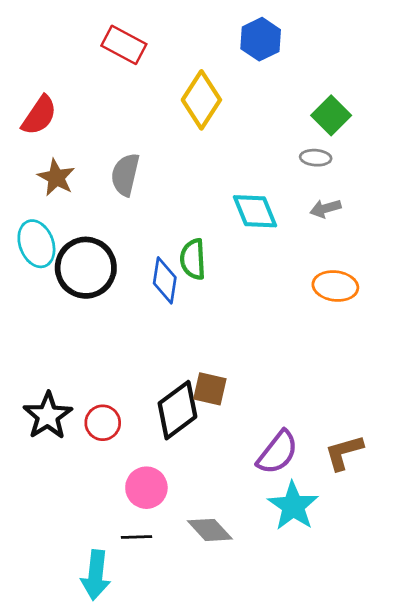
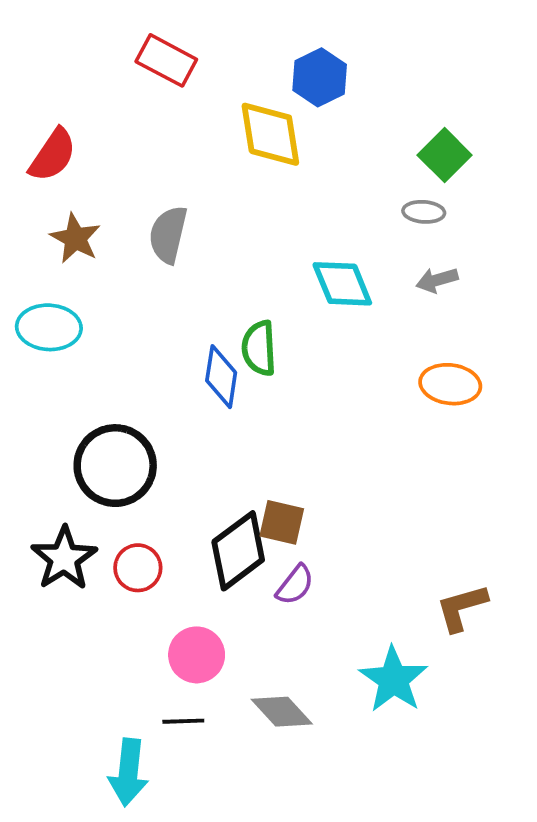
blue hexagon: (261, 39) -> (320, 77), moved
yellow diamond: (201, 100) -> (270, 134), turned -42
cyan ellipse: (36, 244) -> (49, 327), turned -66
black circle: (86, 268) -> (115, 466), moved
purple semicircle: (278, 452) -> (295, 585), moved, size x0.7

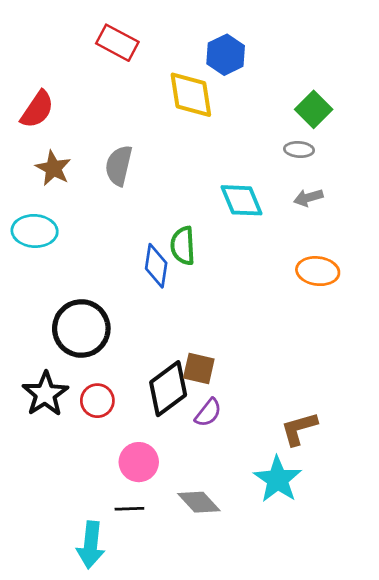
brown L-shape: (462, 608) -> (299, 429), moved

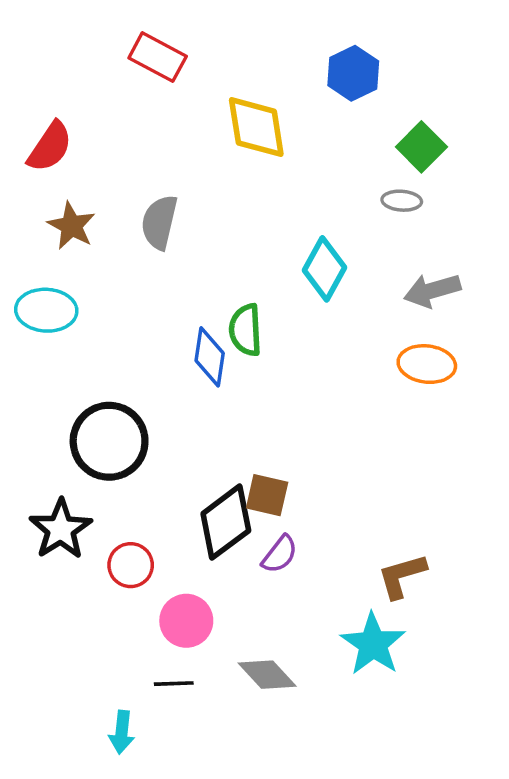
blue hexagon: (226, 55) -> (353, 73), moved
gray arrow: (308, 198) -> (432, 290), moved, size x1.4
cyan diamond: (242, 200) -> (325, 269), turned 51
red circle: (97, 401) -> (131, 565), moved
cyan arrow: (91, 545) -> (122, 732), size x0.7

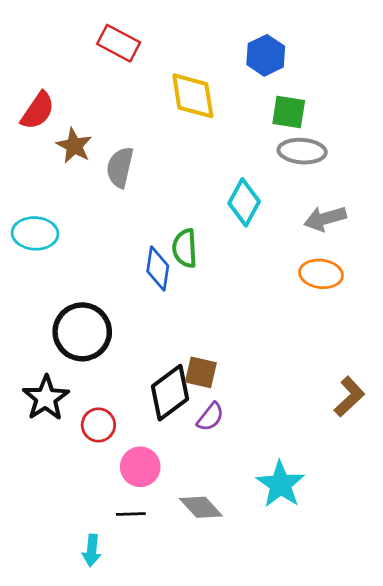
green square: (421, 147) -> (289, 112), moved, turned -36
gray ellipse: (402, 201) -> (302, 151), size x1.6
brown star: (71, 226) -> (74, 146), moved
brown L-shape: (402, 576) -> (349, 397), moved, turned 153

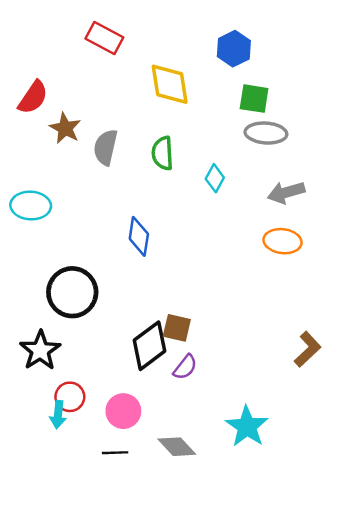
cyan diamond: (244, 202) -> (215, 178), size x0.7
green semicircle: (185, 248) -> (163, 153), moved
red circle: (98, 425) -> (70, 397), moved
cyan arrow: (92, 550) -> (58, 415), moved

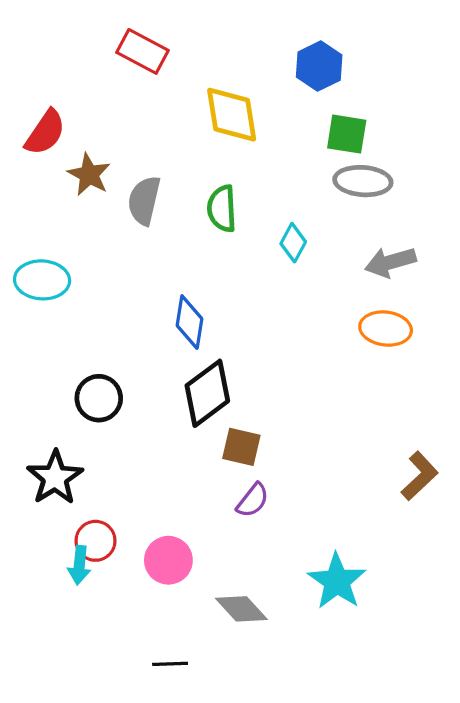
black circle: (72, 292) -> (99, 398), size x0.7
black diamond: (149, 346) -> (207, 393), moved
black line: (115, 453) -> (170, 664), moved

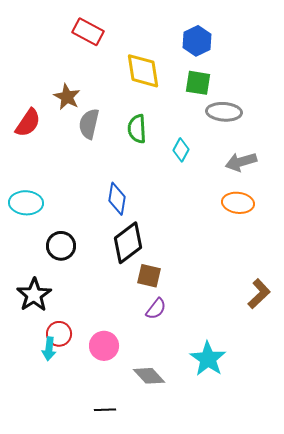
red semicircle: (45, 132) -> (28, 123), moved
green square: (347, 134) -> (198, 83), moved
brown star: (89, 175) -> (67, 97), moved
cyan ellipse: (42, 280) -> (26, 203), moved

